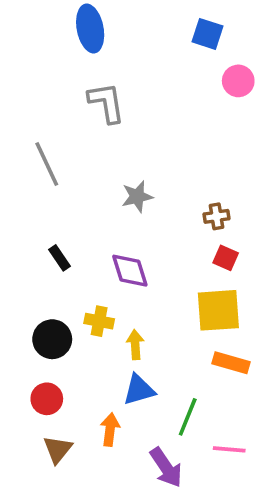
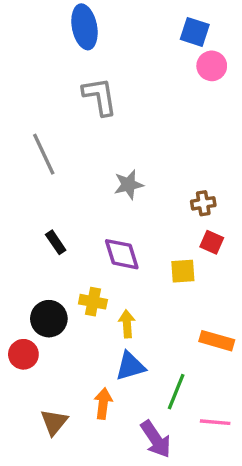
pink circle: (238, 81) -> (212, 66), moved
yellow square: (218, 310) -> (183, 271), moved, size x0.6
red circle: (47, 399) -> (23, 354), moved

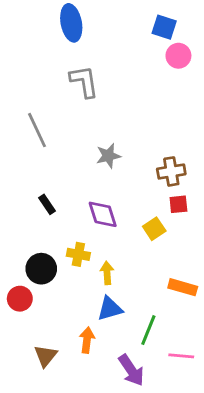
brown cross: (203, 203) -> (171, 171), size x1.4
red square: (212, 242) -> (178, 204), turned -30
yellow square: (183, 271) -> (154, 229), turned -30

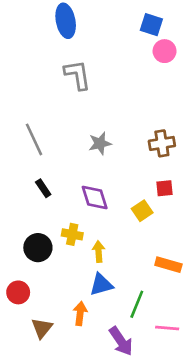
gray line: (37, 130) -> (34, 139), moved
brown cross: (171, 171) -> (162, 143), moved
red circle: (20, 299) -> (18, 292), moved

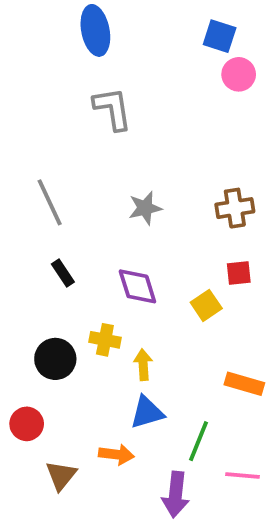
orange arrow: (80, 314) -> (116, 454), turned 90
purple arrow: (121, 341) -> (176, 495), turned 40

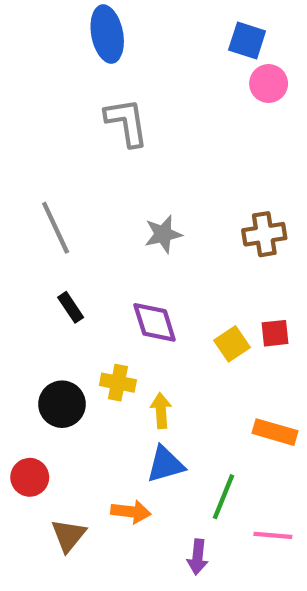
red square: (239, 273) -> (275, 333), moved
purple arrow: (176, 495) -> (198, 557), size x0.7

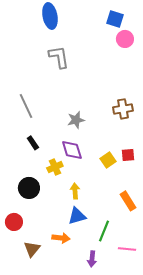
gray star: (163, 234) -> (76, 120), moved
yellow cross: (118, 383) -> (55, 167), moved, turned -35
orange rectangle: (275, 432) -> (128, 201), turned 42

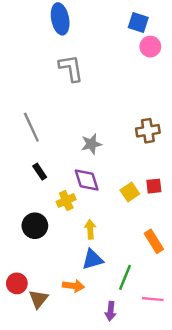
red circle: (14, 222) -> (17, 283), moved

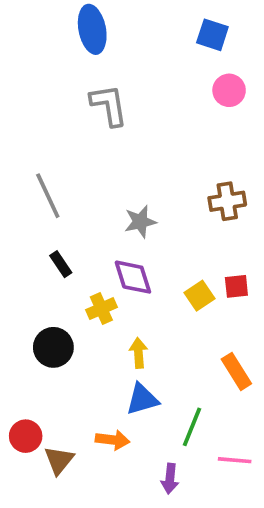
pink circle: (150, 47) -> (229, 90), moved

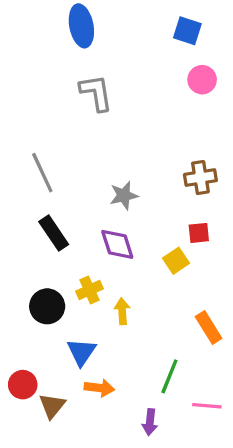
black rectangle: (61, 264) -> (54, 233), size x1.5
red square: (236, 286) -> (199, 233), moved
yellow cross: (101, 309) -> (90, 290), moved
blue triangle: (142, 399) -> (81, 352), moved, turned -40

